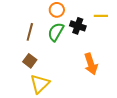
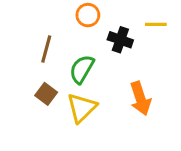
green semicircle: (56, 32) -> (82, 69), moved
yellow triangle: (40, 84) -> (82, 108), moved

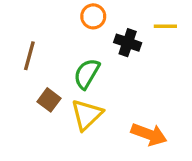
brown line: (46, 49) -> (29, 56), moved
orange arrow: (140, 98) -> (149, 134), moved, turned -52

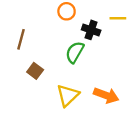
green semicircle: (87, 74) -> (75, 52), moved
yellow triangle: (87, 115) -> (68, 95), moved

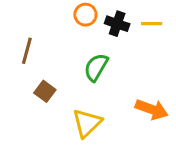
black cross: (91, 30) -> (117, 24), moved
orange arrow: (106, 95) -> (152, 109), moved

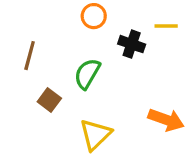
black cross: (117, 24) -> (132, 44), moved
green semicircle: (96, 67) -> (87, 74), moved

